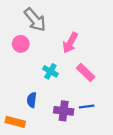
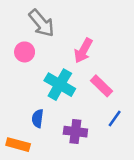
cyan cross: (50, 71) -> (60, 85), size x1.6
blue line: (87, 107) -> (115, 118), moved, turned -48

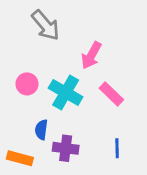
pink circle: (25, 52) -> (27, 84), moved
blue line: (115, 118) -> (117, 148), moved, turned -36
purple cross: (75, 132) -> (66, 148), moved

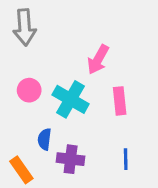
gray arrow: (46, 25) -> (25, 27), moved, turned 36
pink rectangle: (111, 94) -> (120, 101), turned 40
orange rectangle: (20, 158) -> (21, 170), turned 40

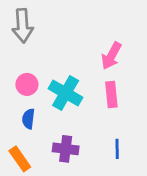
pink arrow: (98, 60) -> (111, 56), moved
blue semicircle: (44, 139) -> (28, 119), moved

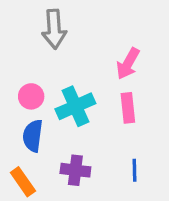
gray arrow: (23, 26) -> (54, 29), moved
cyan cross: (66, 93) -> (75, 106), turned 36
blue semicircle: (28, 119) -> (33, 136), size x1.4

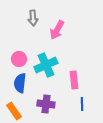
gray arrow: (54, 29) -> (33, 18), size x0.7
pink arrow: (128, 64) -> (57, 30), moved
pink rectangle: (128, 108) -> (74, 80), moved

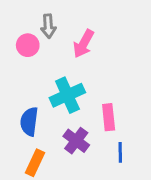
pink circle: (19, 59) -> (28, 45), moved
purple cross: (46, 104) -> (76, 141), moved, turned 30
orange rectangle: (14, 111) -> (35, 163), moved, turned 60

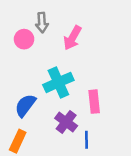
blue semicircle: (29, 122) -> (25, 105), turned 30
blue line: (120, 152) -> (86, 140), moved
orange rectangle: (35, 163) -> (18, 141), moved

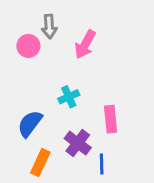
cyan cross: (58, 82) -> (69, 97), size x0.6
orange rectangle: (18, 141) -> (40, 162), moved

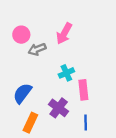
gray arrow: (49, 26) -> (37, 49), moved, turned 72
cyan cross: (69, 97) -> (66, 73), moved
blue line: (102, 164) -> (86, 123), moved

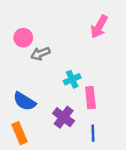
pink arrow: (64, 33) -> (99, 27), moved
blue semicircle: (22, 93) -> (24, 101), turned -95
orange rectangle: (30, 123) -> (20, 133), moved, turned -48

